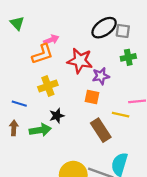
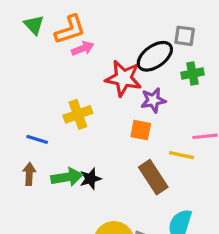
black ellipse: (104, 28) -> (155, 56), moved
orange L-shape: (42, 54) -> (70, 30), moved
black star: (57, 116) -> (90, 179), moved

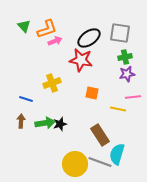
gray square: (185, 36) -> (120, 33), size x1.5
black ellipse: (155, 56) -> (89, 38), moved
purple star: (153, 100) -> (127, 74), moved
brown rectangle: (153, 177) -> (100, 135), moved

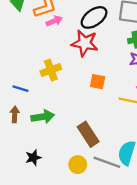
black star: (60, 124) -> (33, 158), moved
brown rectangle: (100, 135) -> (88, 134), moved
yellow circle: (75, 164) -> (78, 165), size x0.6

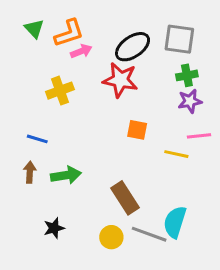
yellow cross: (51, 70) -> (60, 91), moved

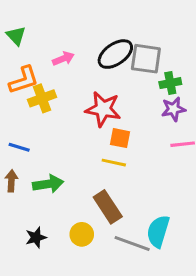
orange L-shape: (69, 33) -> (24, 80), moved
gray square: (179, 39) -> (146, 59), moved
red star: (120, 80) -> (103, 109), moved
yellow line: (176, 154) -> (114, 163), moved
yellow circle: (111, 237) -> (82, 234), moved

